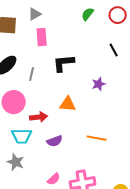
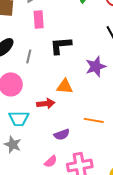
purple star: (99, 84) -> (96, 66), size x1.5
red arrow: (39, 117) -> (46, 103), moved
purple semicircle: (55, 141) -> (62, 134), moved

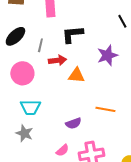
red arrow: (46, 103) -> (57, 60), moved

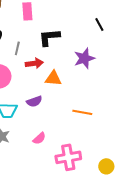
purple semicircle: (73, 123) -> (34, 101), moved
pink semicircle: (62, 150) -> (39, 138), moved

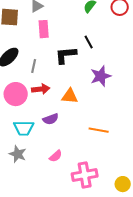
black line: (99, 24) -> (89, 42), moved
red arrow: (34, 63) -> (41, 89), moved

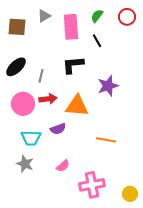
pink rectangle: (44, 29) -> (71, 27), moved, size x1.4
black line: (89, 42) -> (97, 41), moved
orange triangle: (70, 96) -> (77, 106), size x1.4

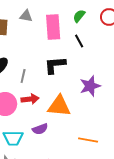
gray triangle: (44, 16) -> (26, 16), turned 40

